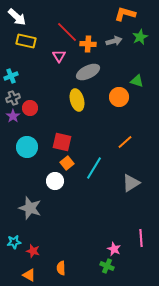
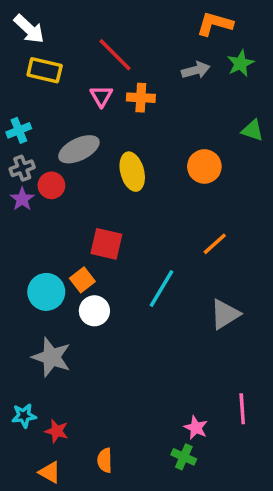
orange cross: (88, 44) -> (141, 98), moved
gray ellipse: (88, 72) -> (79, 149), moved
green triangle: (137, 81) -> (252, 130), moved
cyan circle: (27, 147) -> (46, 292), moved
orange square: (67, 163) -> (82, 280), moved

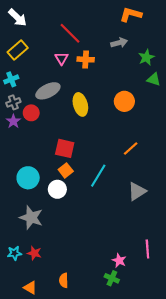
green star: (240, 63) -> (146, 57), moved
yellow rectangle: (45, 70) -> (18, 50), moved, turned -54
orange square: (82, 280) -> (66, 170), moved
red star: (57, 431) -> (34, 253), moved

